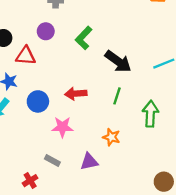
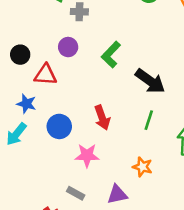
red arrow: (76, 94) -> (102, 118), turned -105

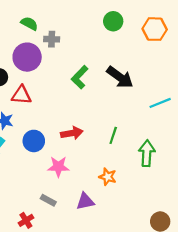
purple circle: (68, 47) -> (27, 57), moved, size x1.6
black arrow: (150, 81) -> (120, 77), moved
red arrow: (102, 118) -> (72, 133), turned -80

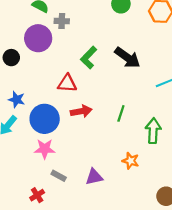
red triangle: (21, 95) -> (67, 83), moved
blue circle: (34, 141) -> (45, 119), size x1.4
pink star: (58, 167) -> (45, 149), moved
orange star: (108, 177) -> (131, 161), moved

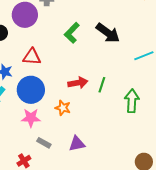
red triangle: (67, 83) -> (32, 57), moved
red arrow: (81, 111) -> (78, 83), moved
orange star: (131, 161) -> (63, 108), moved

